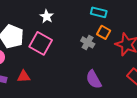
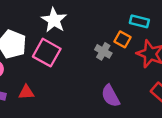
cyan rectangle: (99, 12) -> (139, 21), moved
white star: (47, 16) -> (54, 20), size x1.5

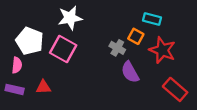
white star: (54, 20) -> (70, 18), turned 30
purple semicircle: (110, 96) -> (130, 72), moved

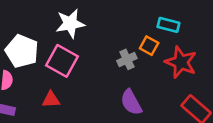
gray cross: (117, 48) -> (127, 59), turned 35
purple semicircle: (130, 72) -> (131, 102), moved
red triangle: (43, 87) -> (51, 100), moved

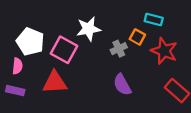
white star: (70, 24) -> (88, 29), moved
red triangle: (51, 100) -> (55, 82), size x1.6

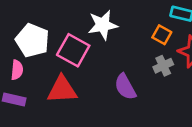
gray cross: (119, 49) -> (163, 66), moved
purple semicircle: (122, 85) -> (125, 87), moved

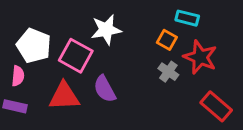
gray cross: (163, 66) -> (168, 72), turned -30
purple semicircle: (125, 87) -> (105, 89), moved

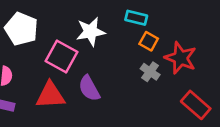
cyan rectangle: (187, 18) -> (136, 18), moved
white pentagon: (34, 46) -> (21, 29), moved

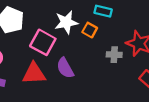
orange square: (149, 41) -> (90, 30), moved
gray cross: (150, 72) -> (114, 55), turned -32

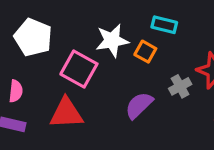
gray cross: (114, 55) -> (180, 86), turned -32
purple semicircle: (65, 68) -> (139, 105), moved, turned 75

